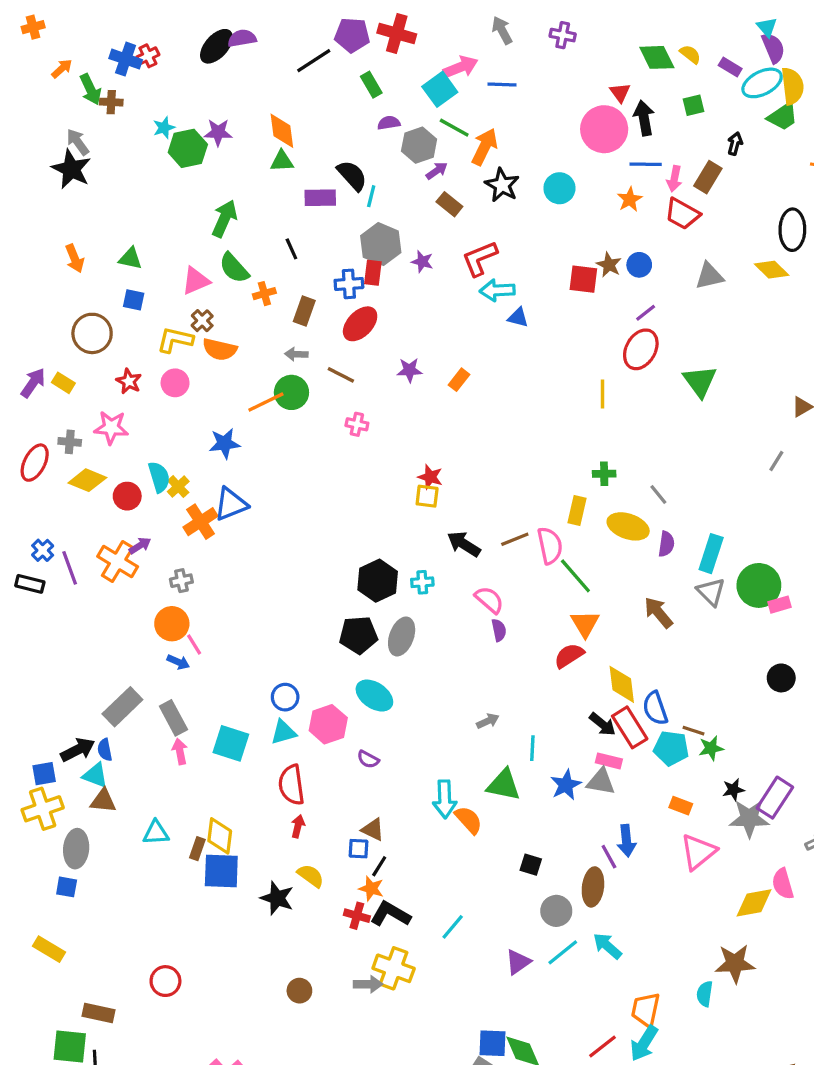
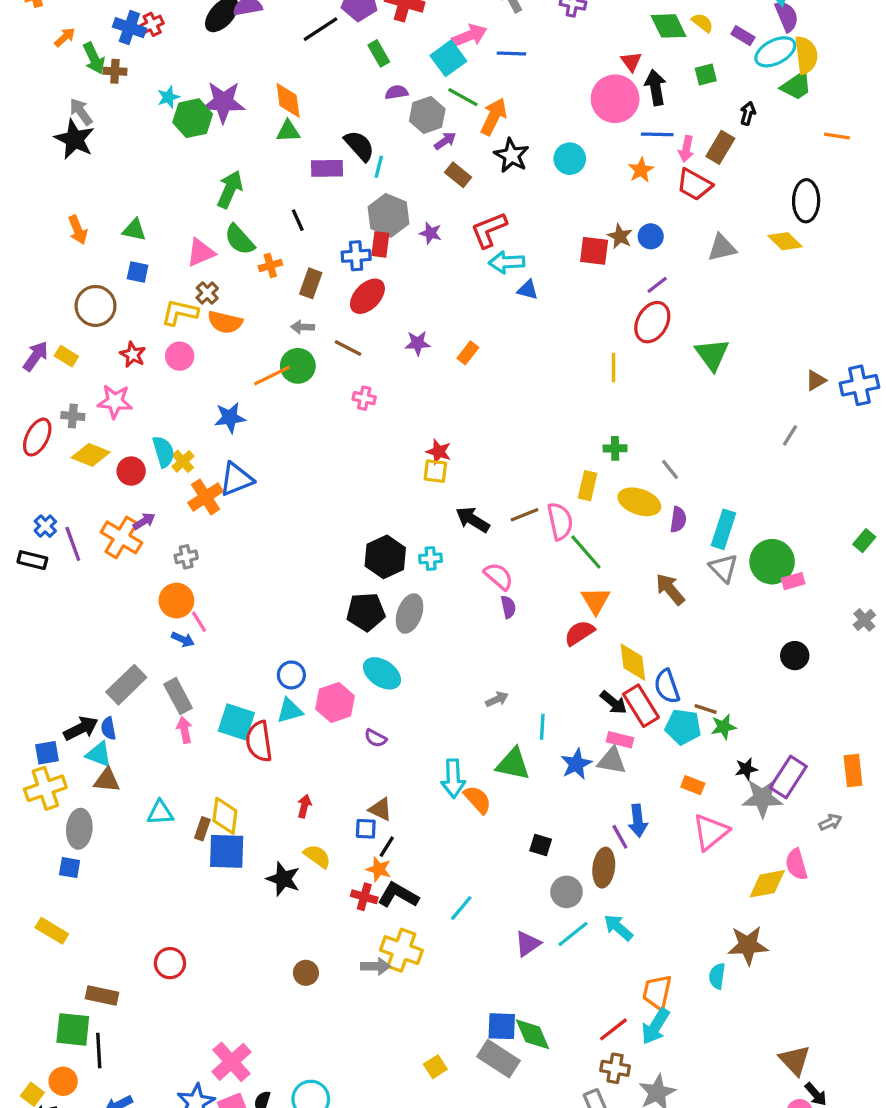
purple star: (218, 132) -> (223, 102), size x1.5
red semicircle: (291, 785) -> (259, 741), moved

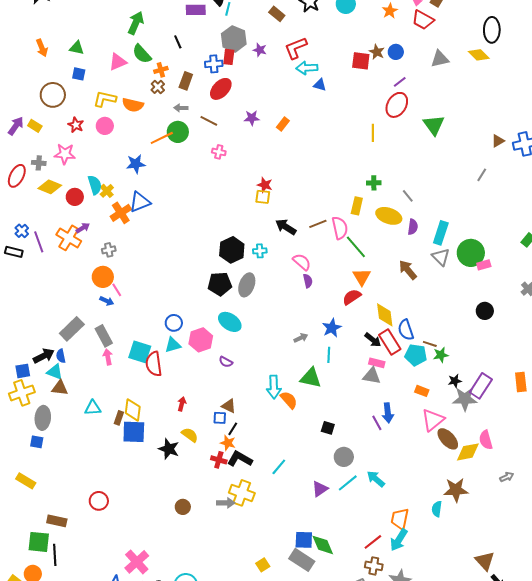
brown cross: (207, 293) -> (158, 87), moved
blue star: (576, 764) -> (332, 328), moved
gray arrow: (830, 822) -> (507, 477), moved
brown ellipse: (604, 868) -> (448, 439), moved, turned -50

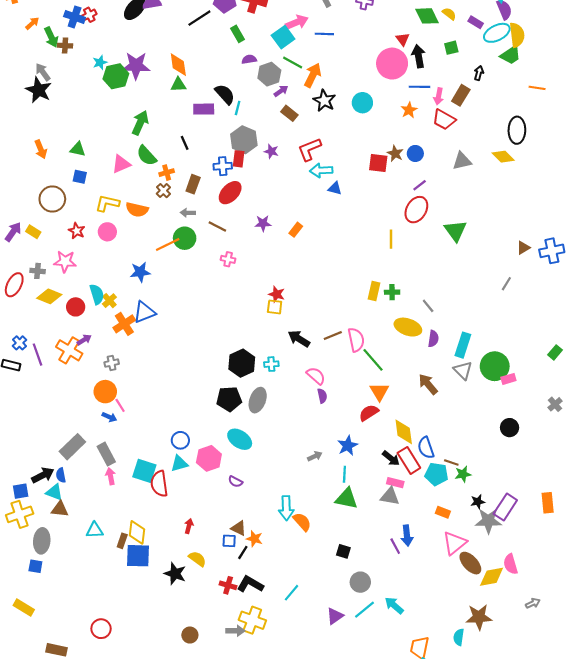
yellow rectangle: (357, 206) -> (374, 291), moved
green triangle: (311, 378) -> (347, 498), moved
orange star: (228, 443) -> (254, 539), moved

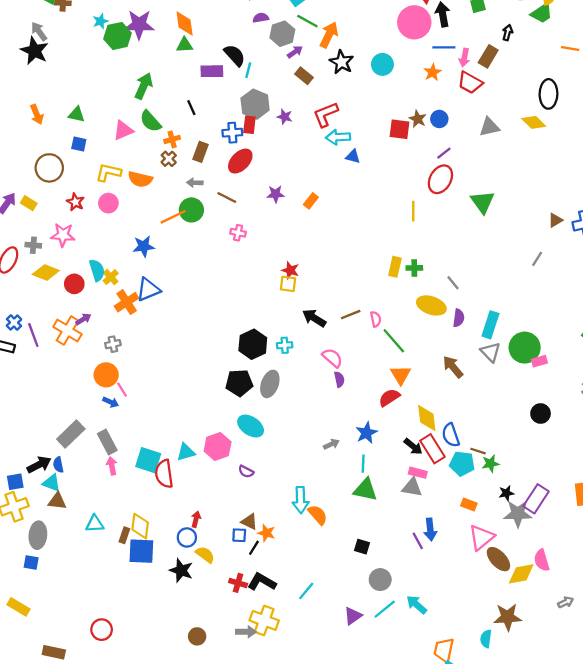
pink semicircle: (356, 340) -> (376, 319), size x0.6
blue circle: (180, 440) -> (187, 537), moved

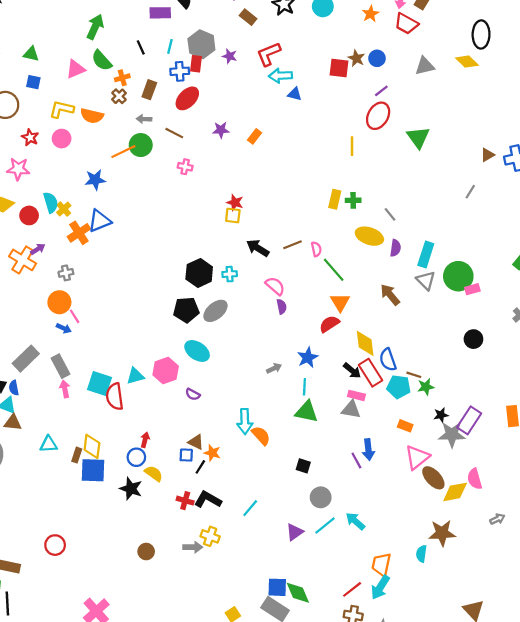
cyan line: (248, 70) -> (170, 46), moved
gray ellipse: (270, 384) -> (215, 311), turned 30
yellow cross: (264, 620) -> (210, 536), size x0.7

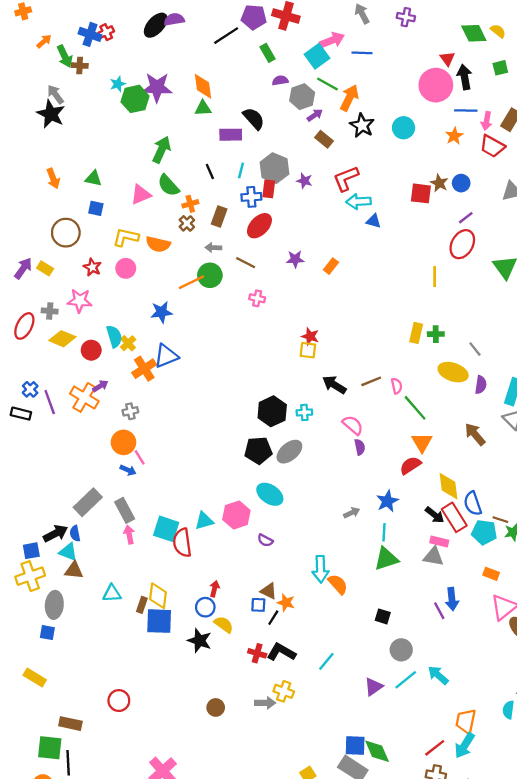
green triangle: (307, 412) -> (386, 559), turned -30

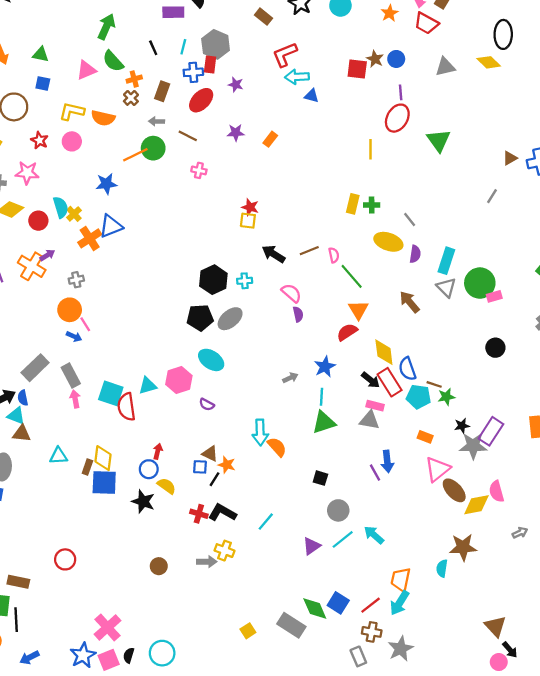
purple star: (304, 181) -> (236, 85), moved
purple line: (466, 218) -> (401, 92), turned -56
blue square: (355, 745) -> (338, 603), moved, turned 30

